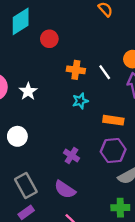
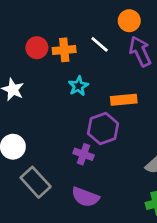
red circle: (49, 39) -> (37, 48), moved
purple hexagon: (113, 150) -> (103, 128), moved
gray rectangle: (26, 186) -> (36, 182), moved

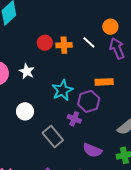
cyan star: (78, 86) -> (62, 90), moved, size x1.5
gray rectangle: (36, 182) -> (53, 137), moved
purple semicircle: (85, 197) -> (92, 150), moved

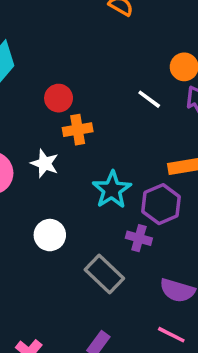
red circle: (45, 43) -> (59, 98), moved
orange cross: (64, 45) -> (78, 130), moved

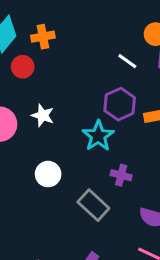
red circle: (59, 98) -> (23, 67), moved
orange cross: (78, 130) -> (43, 37), moved
purple hexagon: (161, 204) -> (120, 104), moved

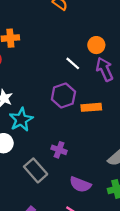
cyan star: (98, 136) -> (21, 120), moved

